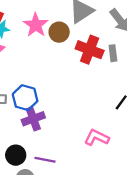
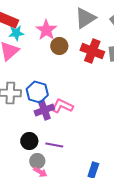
brown circle: (59, 32) -> (59, 46), moved
pink L-shape: (97, 138) -> (62, 106), moved

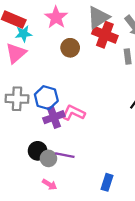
pink star: (46, 30) -> (56, 17), moved
red cross: (92, 51) -> (105, 35), moved
gray circle: (37, 161) -> (48, 158), moved

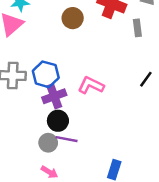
pink L-shape: (73, 113) -> (91, 85), moved
black circle: (38, 151) -> (58, 121), moved

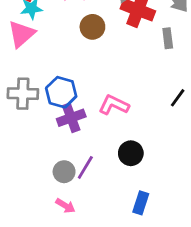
black circle: (58, 121) -> (131, 153), moved
purple line: (66, 139) -> (85, 167), turned -70

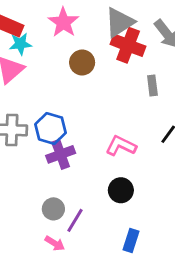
gray rectangle: (168, 38) -> (152, 85), moved
pink L-shape: (114, 105) -> (121, 146), moved
purple line: (85, 167) -> (75, 220), moved

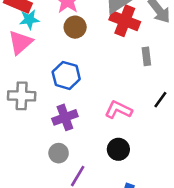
brown circle: (82, 62) -> (75, 27), moved
blue hexagon: (51, 129) -> (66, 75), moved
gray circle: (53, 209) -> (59, 153), moved

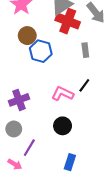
brown circle: (75, 27) -> (27, 36), moved
blue hexagon: (66, 75) -> (41, 51), moved
black line: (160, 100) -> (84, 85), moved

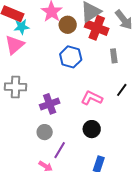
brown circle: (27, 36) -> (68, 25), moved
black line: (84, 85) -> (122, 90), moved

